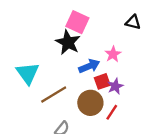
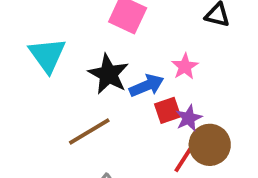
black star: (68, 42) -> (108, 74), moved
cyan triangle: (28, 73) -> (47, 55), moved
brown circle: (90, 103) -> (210, 145), moved

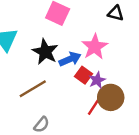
pink star: (185, 66) -> (95, 47), size x1.5
red square: (168, 110) -> (84, 75), turned -35

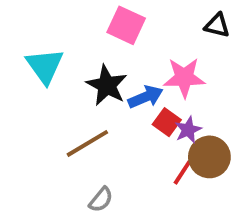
pink star: (95, 47) -> (184, 78), turned 30

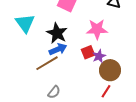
blue arrow: (145, 97) -> (58, 49), moved
red square: (167, 122) -> (88, 52), turned 32
red line: (182, 172) -> (106, 91), moved

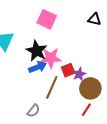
pink star: (97, 29) -> (51, 58), moved
brown line: (47, 63) -> (52, 87), moved, turned -35

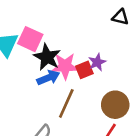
pink square: (47, 19) -> (30, 39), moved
red square: (68, 70) -> (84, 70), moved
purple star: (79, 74) -> (97, 62), moved

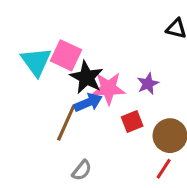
red square: (84, 70) -> (132, 121), moved
brown line: (66, 103) -> (66, 123), moved

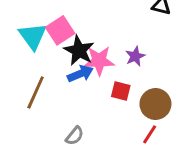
pink square: (66, 55) -> (60, 30), turned 32
red square: (132, 121) -> (121, 91), turned 36
brown line: (66, 123) -> (36, 92), moved

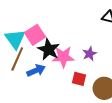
blue arrow: (80, 74) -> (36, 70), moved
brown line: (36, 92) -> (17, 59), moved

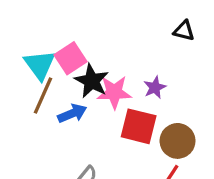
red square: (79, 79) -> (139, 126), size x1.6

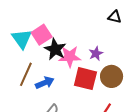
brown line: (43, 96) -> (26, 74), moved
blue arrow: (72, 113) -> (45, 83), moved
brown circle: (178, 141) -> (112, 76), moved

